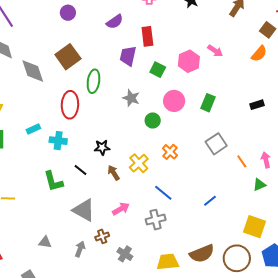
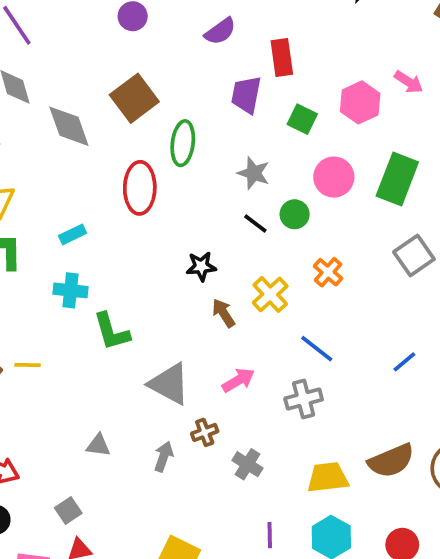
green rectangle: (208, 103) -> (397, 179), size x1.5
cyan cross: (58, 141) -> (71, 290), moved
black line: (81, 170) -> (255, 224), moved

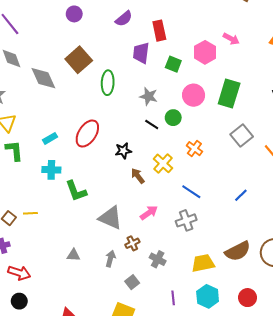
red ellipse: (140, 188) -> (87, 134), moved, turned 36
gray square: (68, 511) -> (132, 282), moved

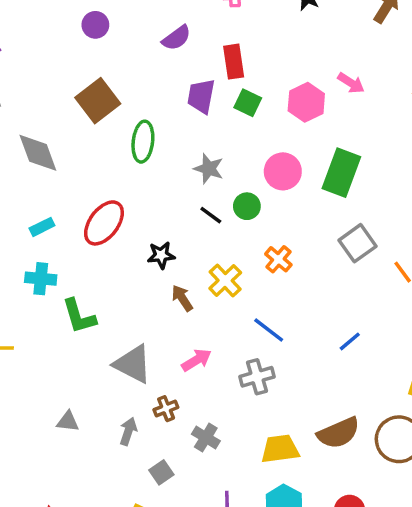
green square: (173, 64) -> (248, 103), moved
gray diamond: (43, 78) -> (38, 153), moved

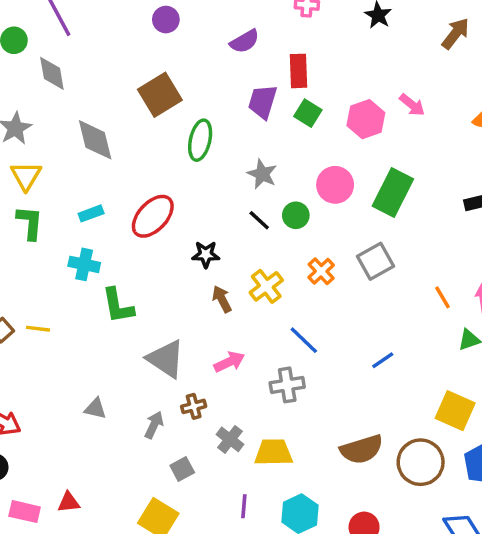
gray square: (358, 243) -> (376, 261), moved
yellow trapezoid: (280, 449) -> (273, 452), moved

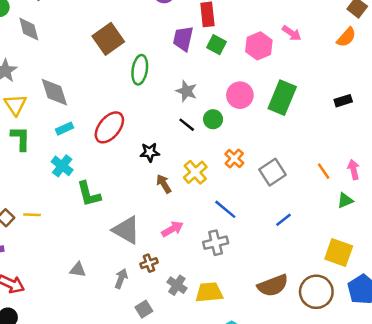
gray diamond: (95, 140) -> (54, 92), moved
gray square: (376, 261) -> (273, 172), moved
cyan cross: (84, 264) -> (62, 166), turned 30

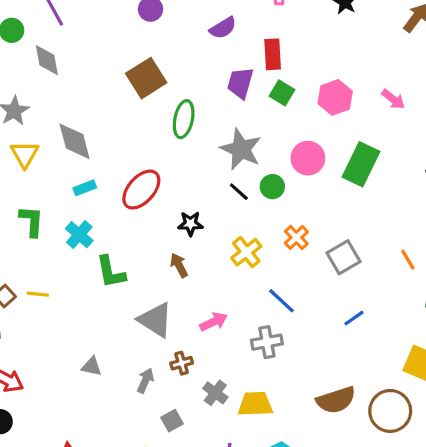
pink arrow: (292, 33) -> (393, 99), moved
gray star: (186, 91) -> (241, 149), size x1.5
green L-shape: (21, 138) -> (31, 221), moved
brown arrow: (164, 184) -> (179, 265), moved

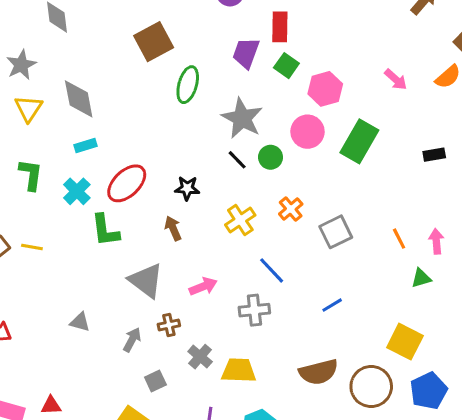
pink hexagon: (335, 97) -> (325, 89), moved
red ellipse: (141, 190) -> (127, 183), moved
blue line: (354, 318) -> (332, 305), moved

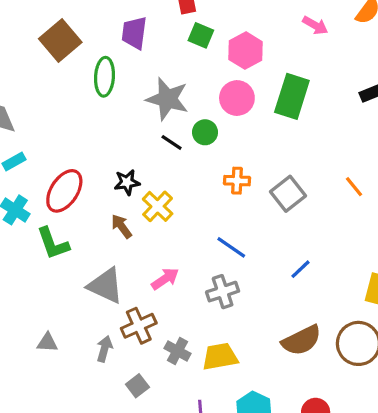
purple trapezoid: (246, 53) -> (134, 33), moved
orange cross: (291, 209) -> (237, 181), turned -35
yellow cross: (240, 220) -> (158, 206), moved
brown cross: (169, 325) -> (139, 326), size x1.5

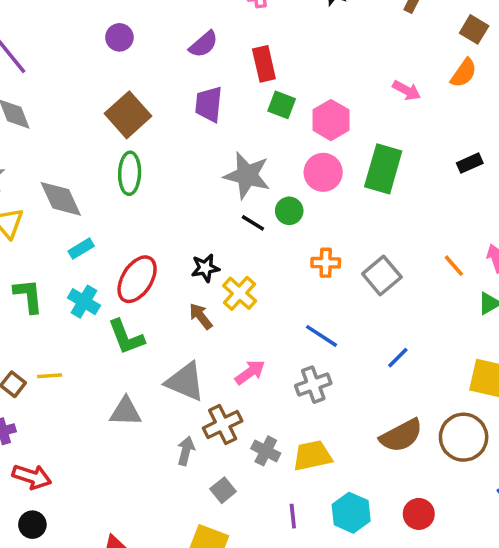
green ellipse: (105, 77) -> (130, 173), moved
gray triangle: (47, 343) -> (126, 412), moved, size x1.4

